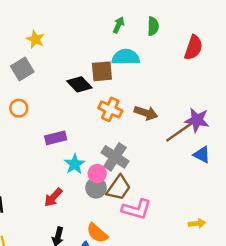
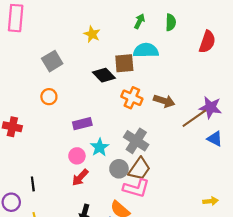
yellow star: (35, 39) -> (92, 34), moved
pink circle: (97, 174) -> (77, 156), moved
pink L-shape: (136, 209) -> (136, 188), moved

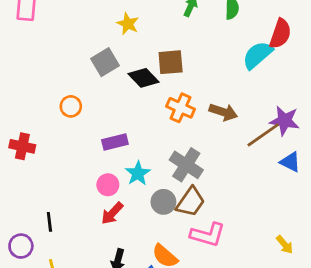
cyan semicircle: (146, 50) -> (258, 55), moved, turned -40
gray square: (52, 61) -> (105, 62), moved
pink L-shape: (136, 188) -> (208, 235), moved
yellow arrow: (211, 201) -> (285, 245), turned 56

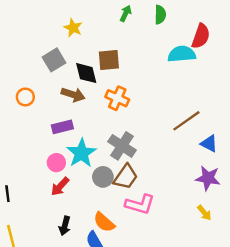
cyan semicircle: (258, 55) -> (182, 54), turned 36
black diamond: (143, 78) -> (86, 73), turned 30
brown arrow: (223, 112) -> (73, 95), moved
purple star: (285, 121) -> (208, 178), moved
cyan star: (138, 173) -> (81, 153), size x1.4

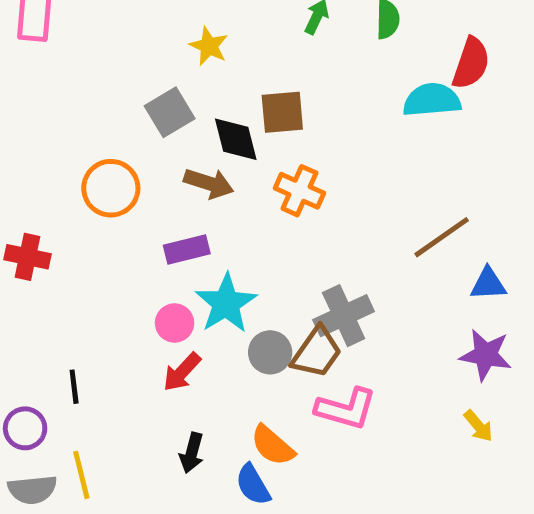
orange circle: (25, 97) -> (111, 188), size x1.5
blue triangle: (209, 144) -> (488, 284), turned -30
gray cross: (122, 146) -> (344, 316), moved, turned 32

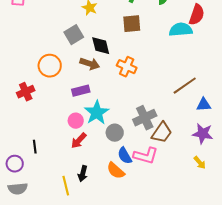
brown square: (282, 112) -> (132, 24), moved
red cross: (28, 257) -> (26, 92), moved, turned -36
brown trapezoid: (317, 352) -> (162, 133), moved
yellow line: (81, 475) -> (66, 186), moved
blue semicircle: (253, 485) -> (125, 156), moved

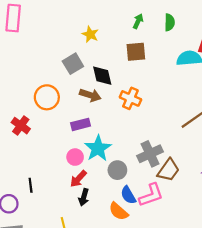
red cross: (26, 92) -> (21, 126), turned -30
pink L-shape: (146, 156) -> (151, 195), turned -35
black arrow: (83, 174) -> (84, 197), moved

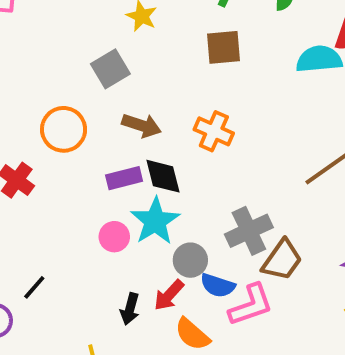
black diamond: (102, 76) -> (163, 176), moved
red arrow: (78, 179) -> (169, 295), moved
black line: (31, 185) -> (34, 287), turned 48
blue semicircle: (128, 195) -> (218, 285), moved, turned -42

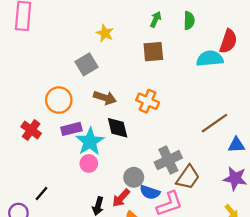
purple rectangle: (124, 178) -> (71, 129), moved
cyan star: (155, 221) -> (90, 142), moved

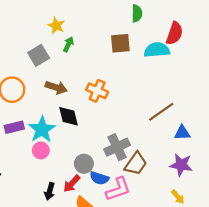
green arrow: (156, 19) -> (68, 44), moved
brown square: (153, 52) -> (120, 43), moved
purple rectangle: (71, 129) -> (14, 127), moved

